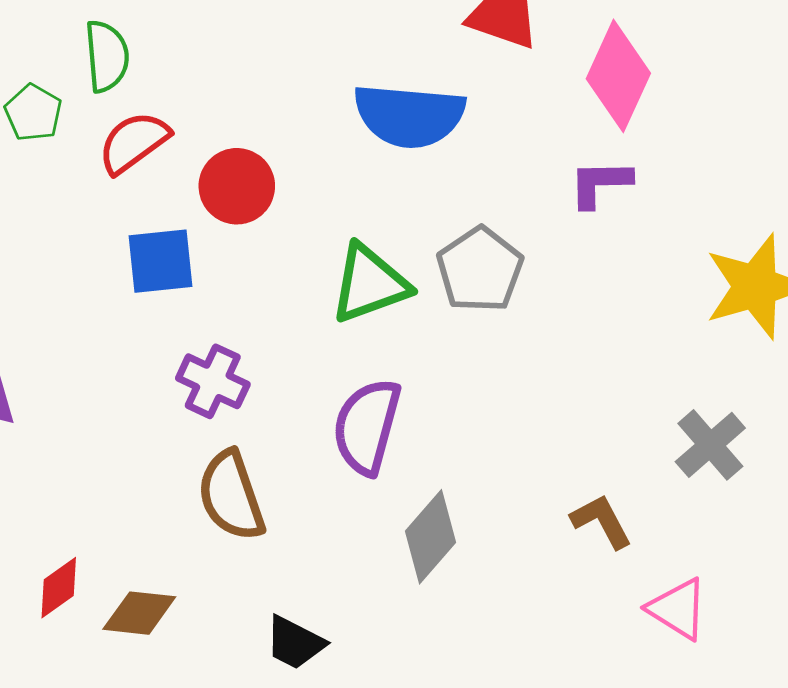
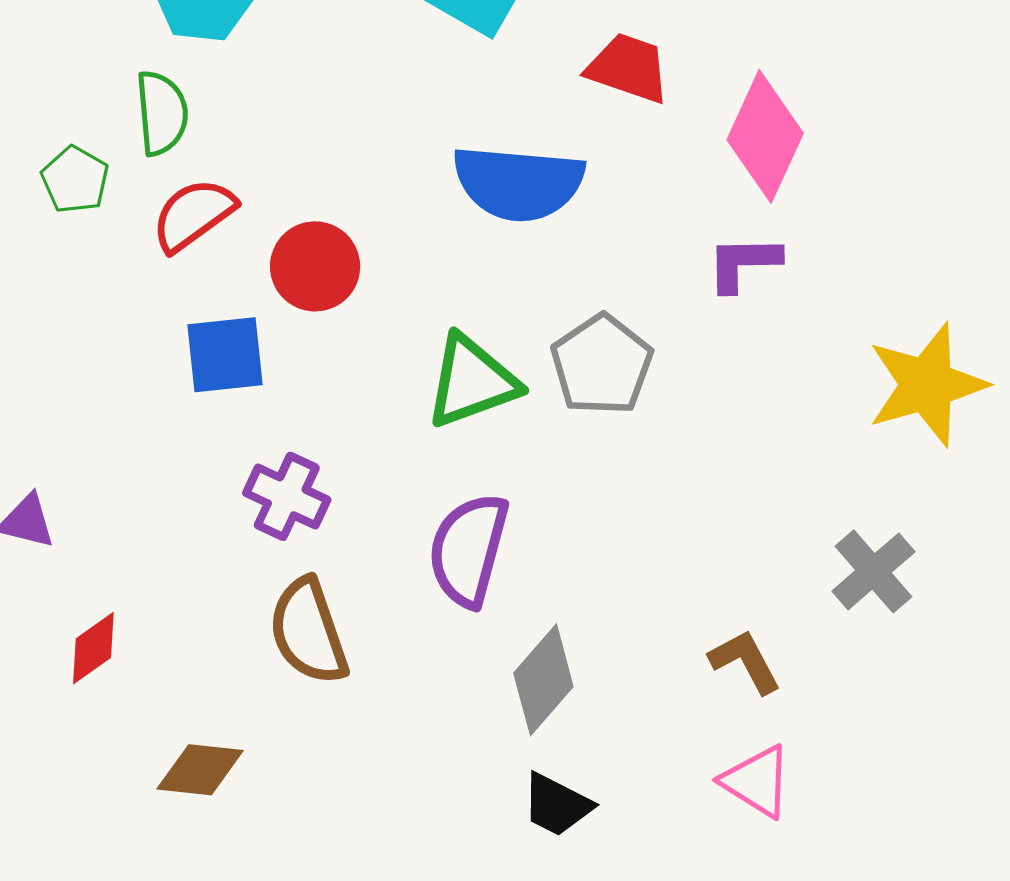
red diamond: (59, 588) -> (93, 648), moved
pink triangle: (678, 609) -> (757, 781), moved
black trapezoid: (295, 643) -> (557, 805), moved

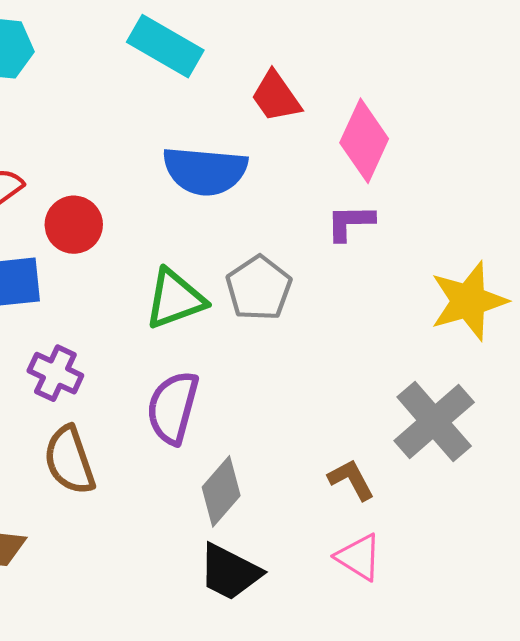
red trapezoid: (628, 68) -> (276, 97), turned -144
gray cross: (873, 571) -> (434, 422), size x1.5
black trapezoid: (557, 805) -> (230, 572), size x1.4

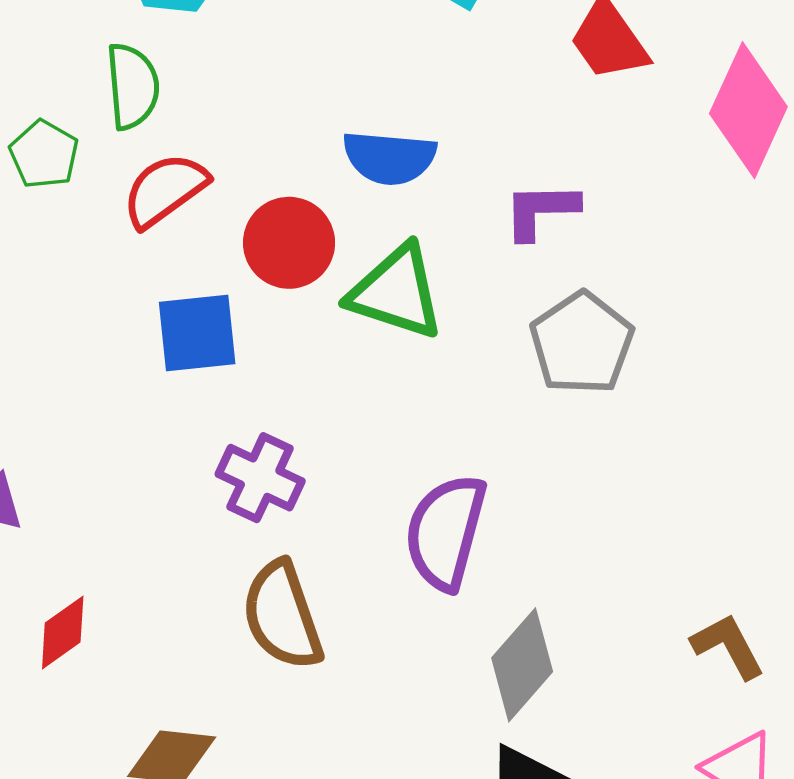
blue semicircle: (205, 171) -> (389, 158), moved, size x0.7
purple L-shape: (350, 223) -> (541, 210), moved
green triangle: (175, 299) -> (396, 292), moved, turned 38

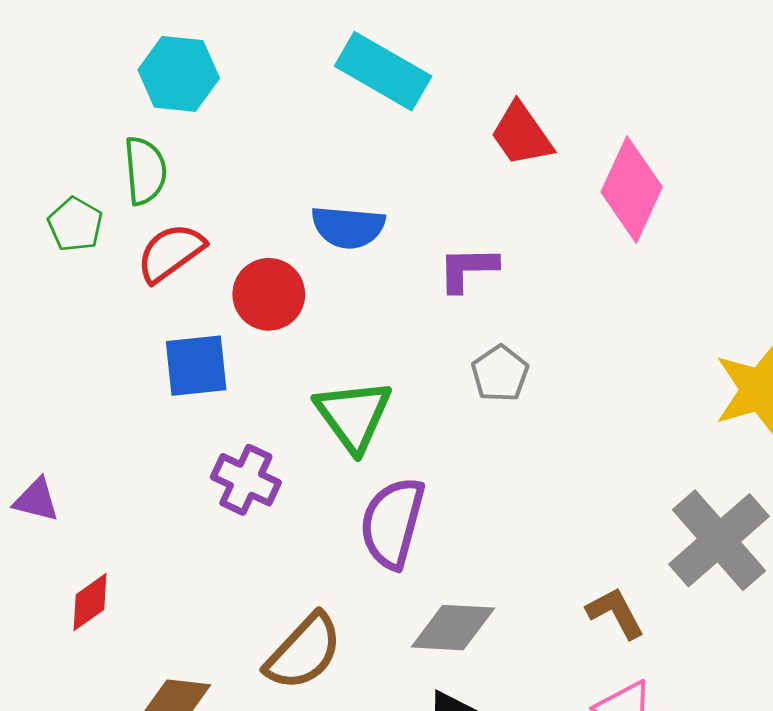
green triangle: (396, 292) -> (353, 415), moved, turned 36
gray pentagon: (582, 343) -> (500, 374), size x0.7
brown semicircle: (282, 615) -> (304, 652), moved, turned -118
gray diamond: (522, 665) -> (453, 628), turned 52

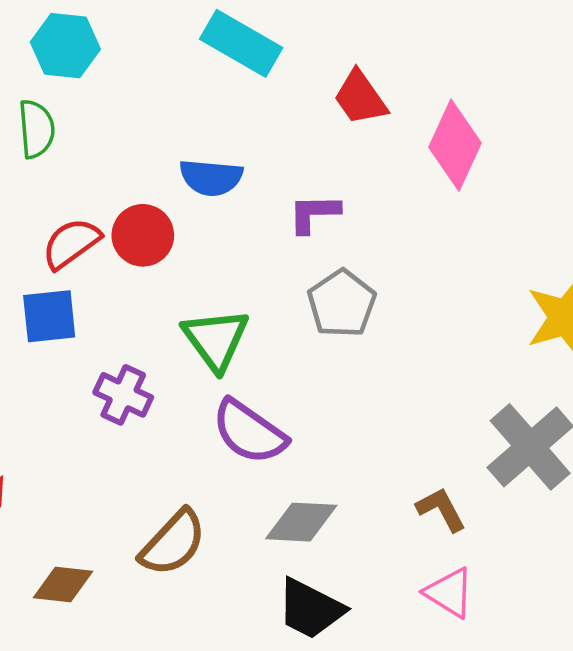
red semicircle: (171, 253) -> (71, 243), moved
blue square: (196, 366) -> (49, 316), moved
gray pentagon: (500, 374) -> (342, 304), size x1.4
purple semicircle: (392, 523) -> (249, 432), turned -70

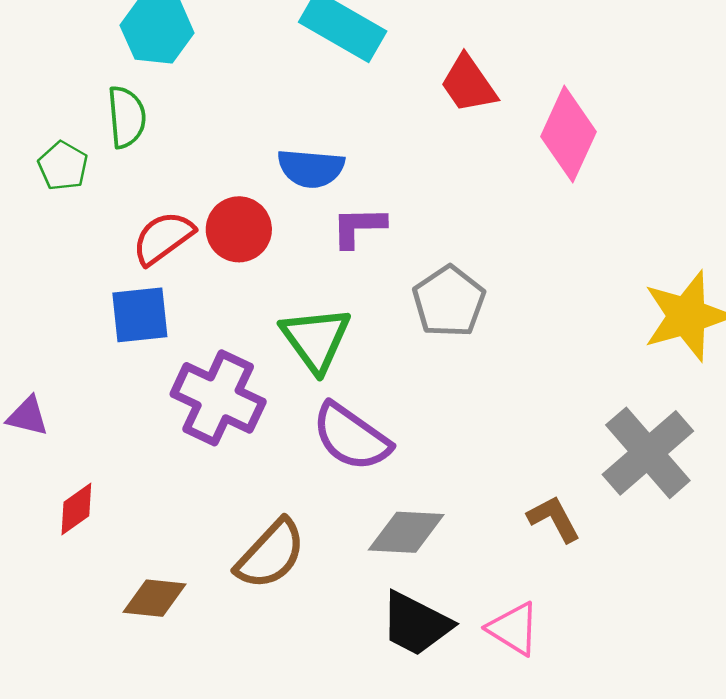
purple L-shape: (314, 213) -> (359, 227), moved
purple cross: (123, 395) -> (218, 398), size x1.5
pink triangle: (449, 593) -> (514, 629), moved

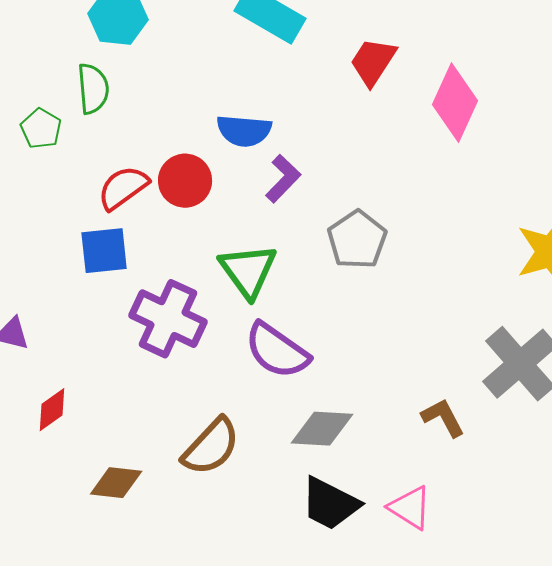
red trapezoid: (468, 84) -> (373, 62), turned 68
purple L-shape: (359, 227) -> (283, 179), turned 135

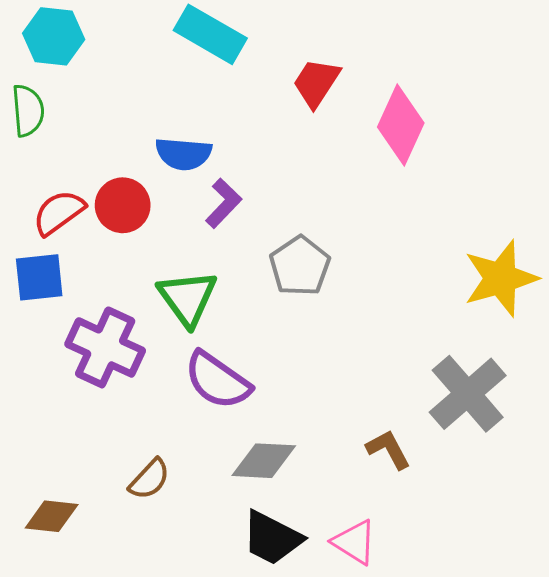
brown semicircle: (211, 447) -> (149, 479), size x0.7

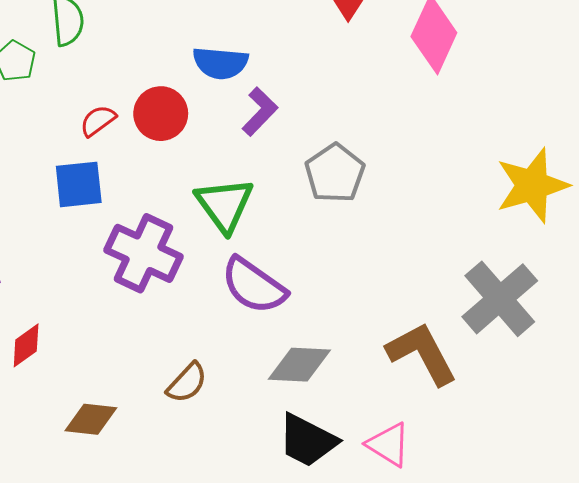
red semicircle: (59, 212) -> (98, 121), size x0.7
brown L-shape: (388, 449) -> (422, 353), size x1.6

